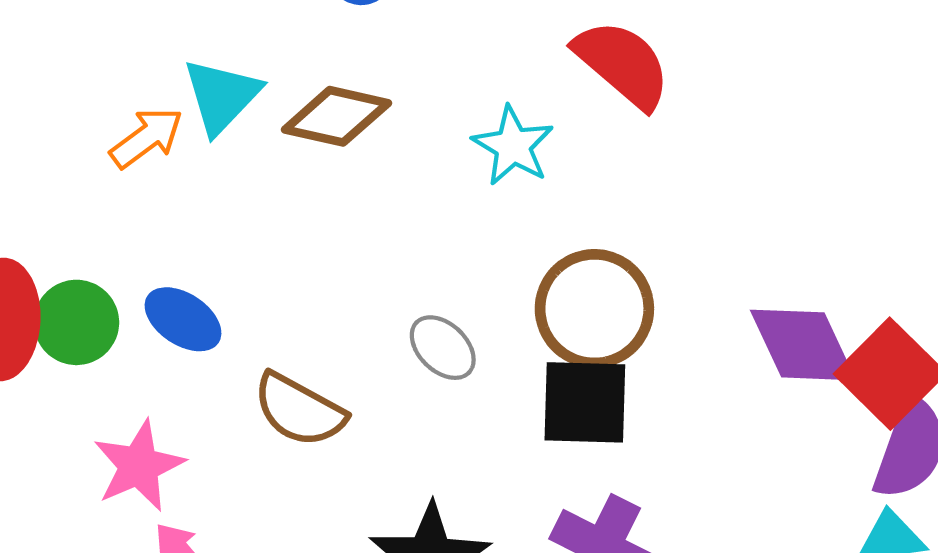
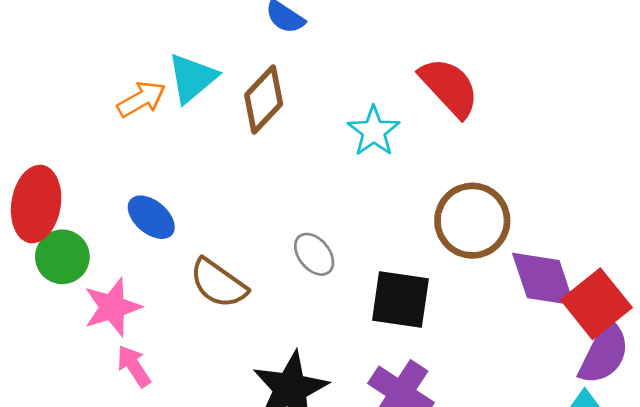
brown diamond: (336, 116) -> (264, 99), turned -66
brown circle: (594, 309) -> (472, 221), moved
green circle: (76, 322) -> (62, 257), moved

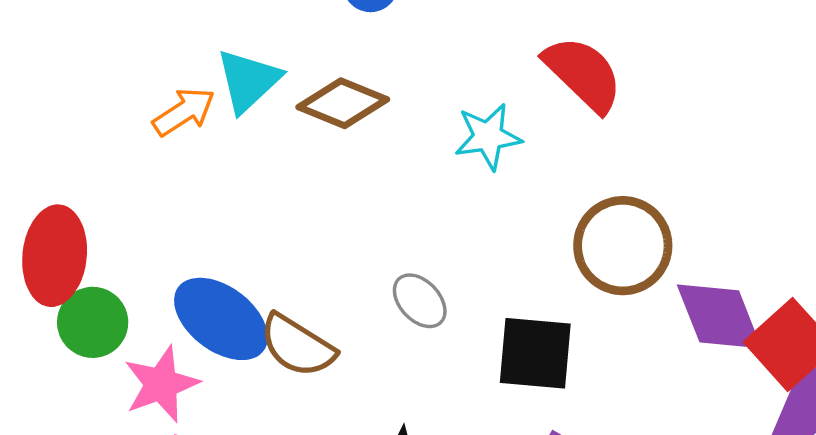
brown diamond: (264, 99) -> (343, 103), turned 72
cyan star: (374, 131) -> (488, 137), turned 30
blue ellipse: (151, 217) -> (221, 319), moved, size x1.5

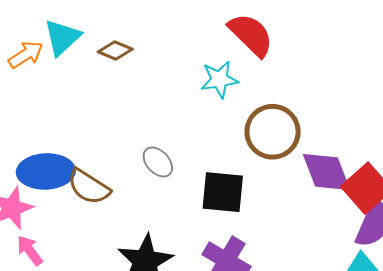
brown diamond: (343, 103) -> (115, 50), size x0.7
cyan star: (488, 137) -> (219, 79), moved
blue ellipse: (221, 319) -> (46, 171), turned -40

